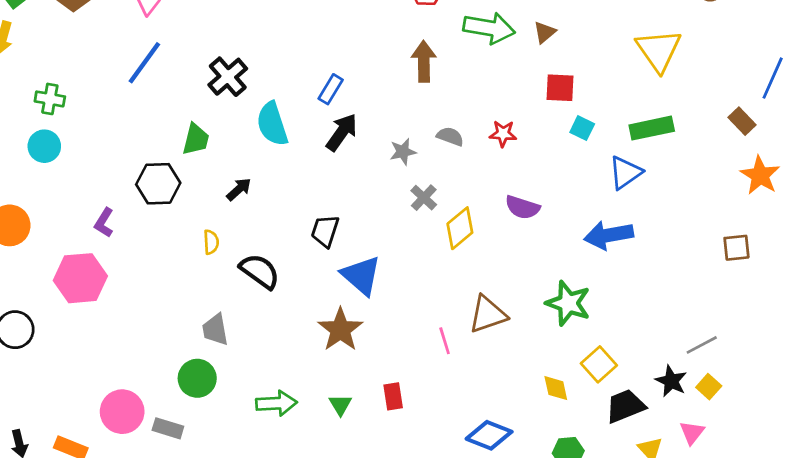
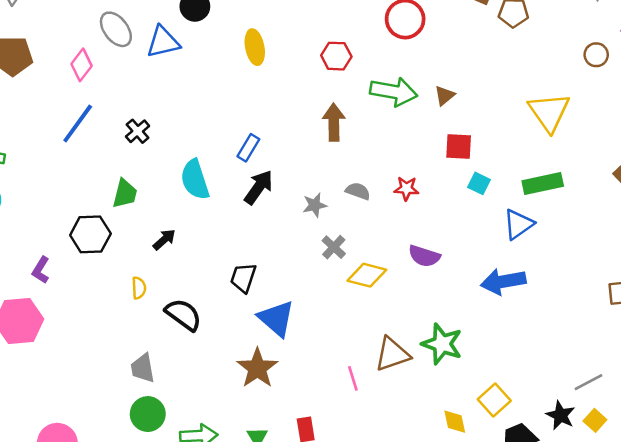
black cross: (228, 77) -> (138, 131), moved, size x0.7
yellow diamond: (460, 228) -> (367, 275), turned 54
green star: (568, 303) -> (442, 344), moved
green circle: (197, 378) -> (148, 414), moved

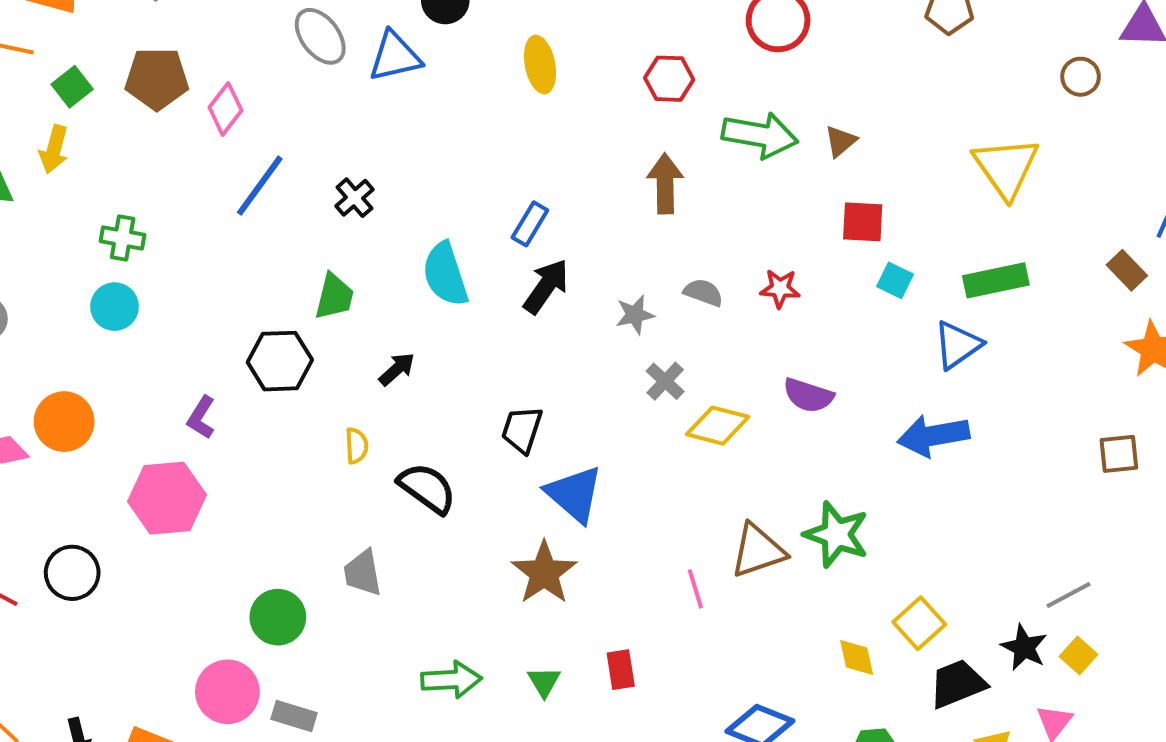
pink diamond: (81, 65) -> (225, 109), moved
green circle: (148, 414) -> (278, 617), moved

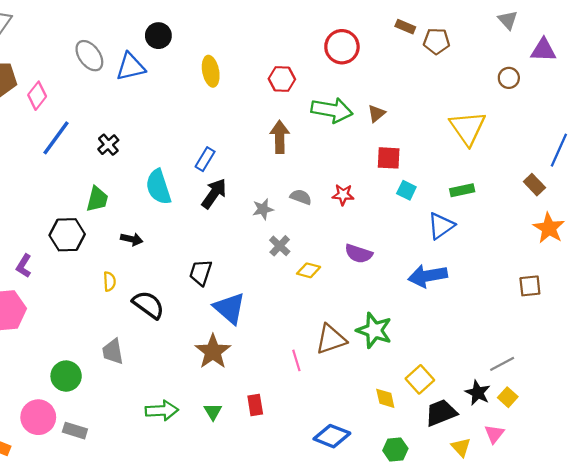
green rectangle: (996, 280) -> (462, 190), size x0.7
black arrow: (397, 369) -> (132, 239), turned 55
yellow diamond: (718, 426) -> (309, 270), size x0.7

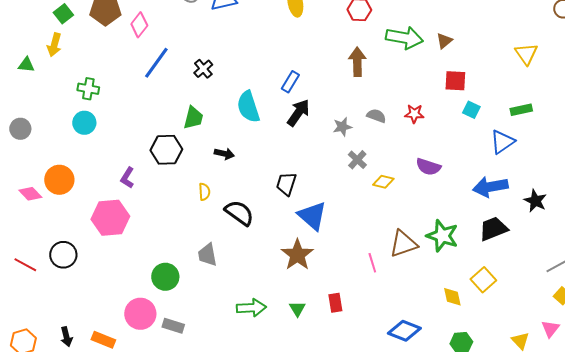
yellow triangle: (468, 128) -> (526, 54), size x0.7
black star: (478, 393) -> (535, 201), moved
black trapezoid: (441, 413) -> (493, 229), moved

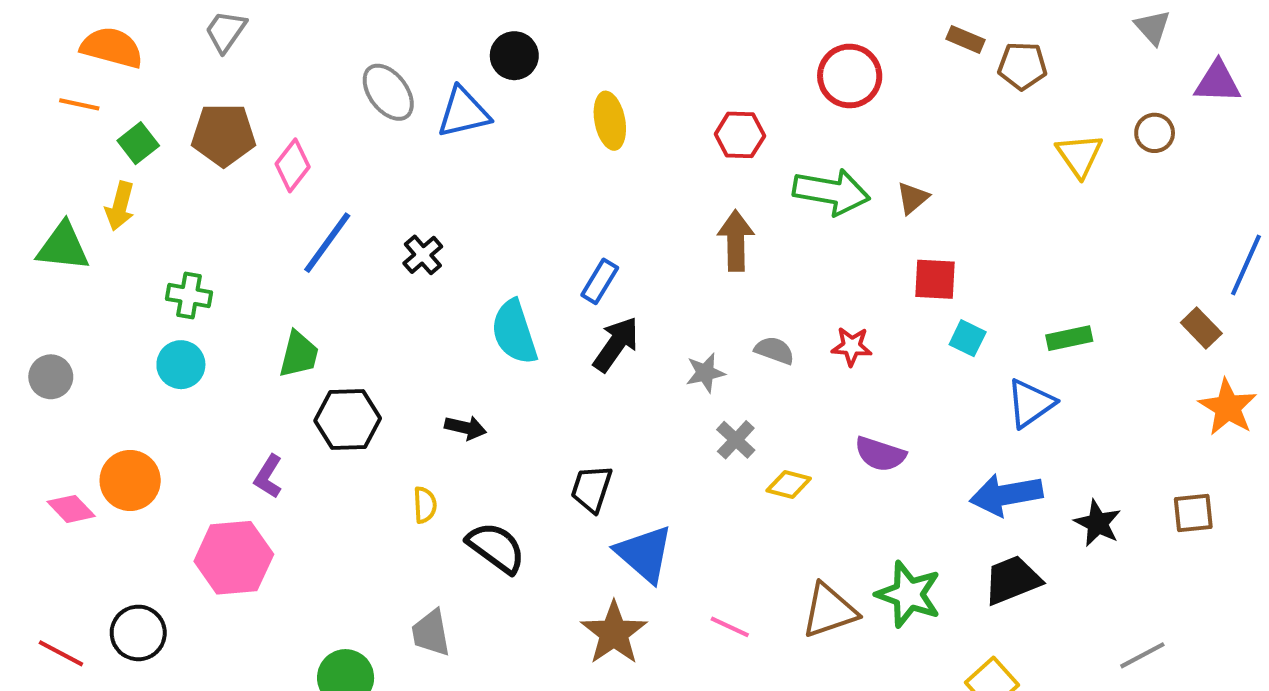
yellow triangle: (526, 54) -> (1079, 155), moved
green triangle: (26, 65) -> (63, 247), size x1.6
green trapezoid: (193, 118) -> (299, 354), moved
pink line: (372, 263) -> (730, 627), moved, turned -48

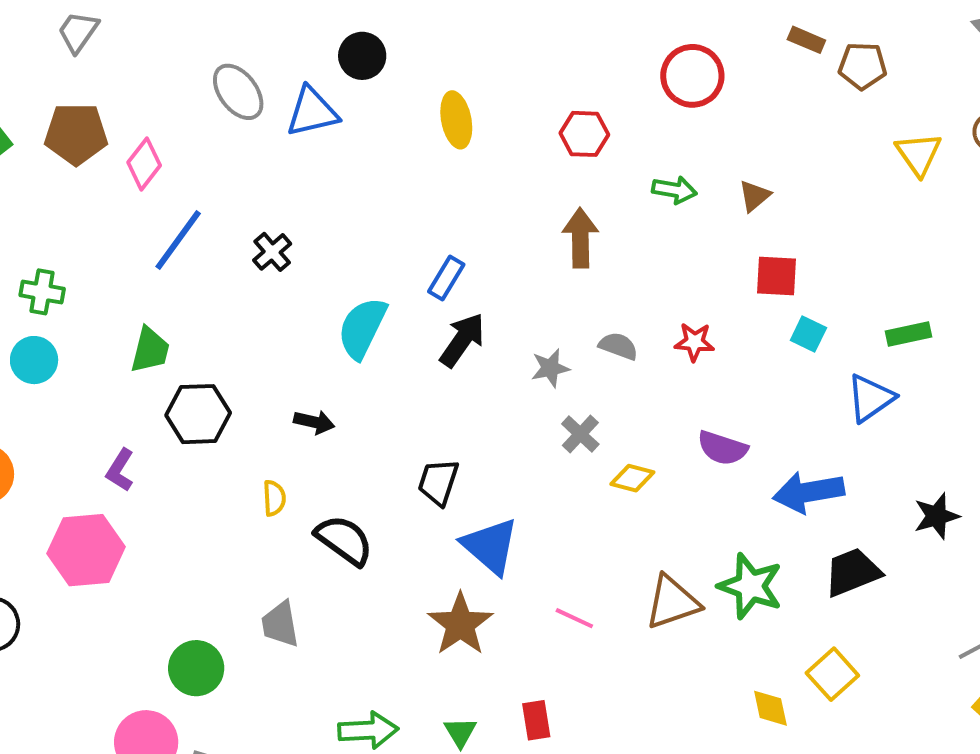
green arrow: (831, 192) -> (674, 190), size x0.6
cyan semicircle: (514, 332) -> (362, 328), turned 44
blue arrow: (1006, 495) -> (808, 492), moved
black star: (1098, 523) -> (937, 516), turned 30

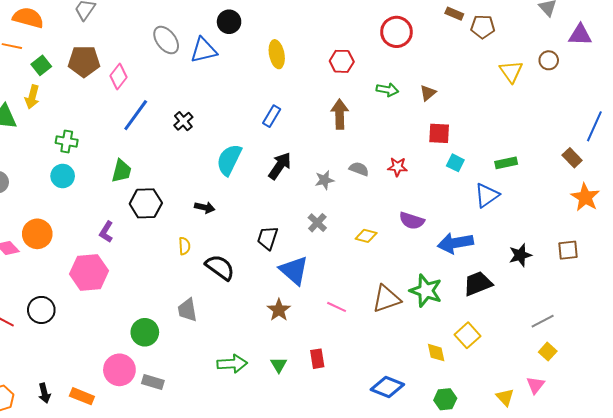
blue rectangle: (446, 278) -> (272, 116), moved
gray cross: (580, 434) -> (317, 223), moved
brown star: (460, 624) -> (279, 310), size x0.7

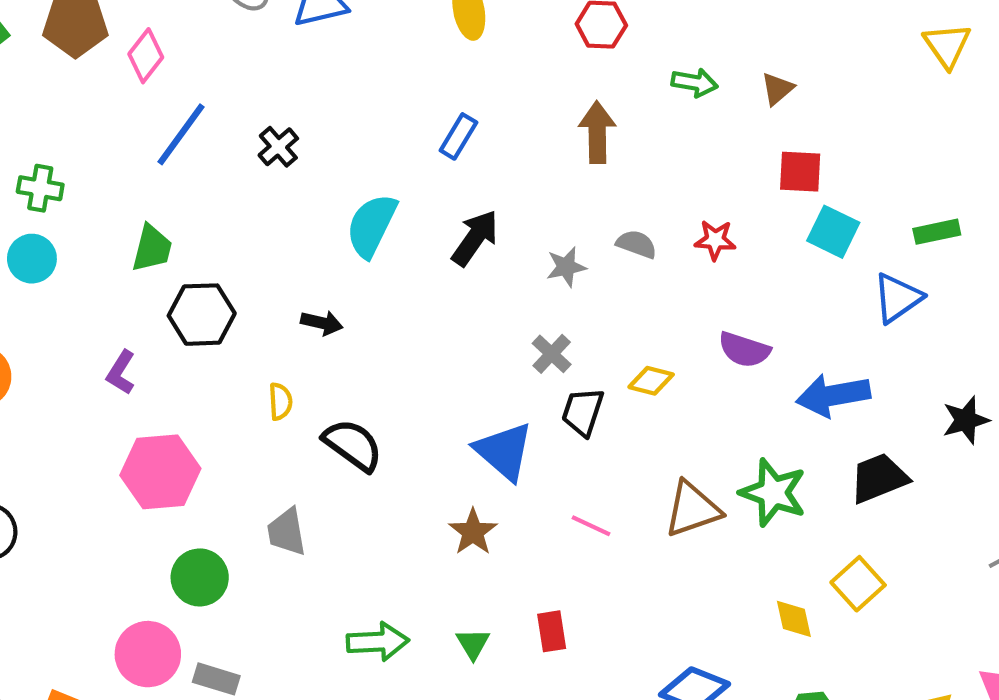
cyan square: (455, 163) -> (833, 232), size x1.4
black trapezoid: (268, 238) -> (583, 412), moved
pink hexagon: (89, 272) -> (160, 472), moved

